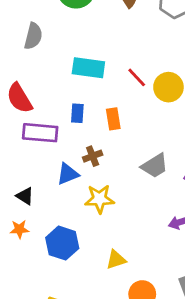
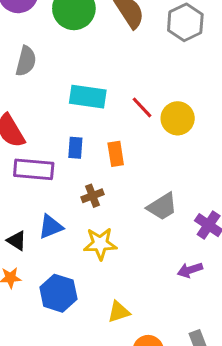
blue triangle: (68, 174) -> (51, 227), moved

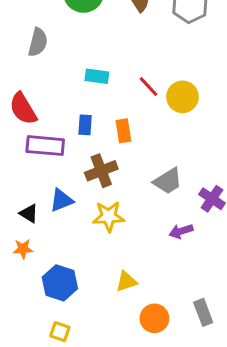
cyan rectangle: (88, 97) -> (97, 76), size x0.7
brown cross: (92, 196) -> (101, 171), size x1.5
purple arrow: (190, 270) -> (181, 231), moved
blue hexagon: (58, 293) -> (60, 283), moved

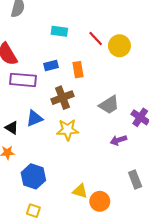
blue rectangle: (85, 125) -> (51, 65), turned 72
yellow triangle: (126, 281) -> (80, 191), moved, turned 35
gray rectangle: (203, 312) -> (135, 180), moved

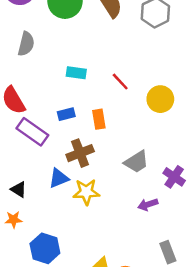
yellow circle: (119, 46) -> (160, 99), moved
purple rectangle: (23, 80) -> (32, 132), turned 30
blue triangle: (34, 118) -> (59, 178), moved

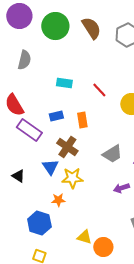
brown cross: (80, 153) -> (67, 147), turned -35
blue triangle: (59, 178) -> (50, 167), turned -42
orange star: (14, 220) -> (58, 200), moved

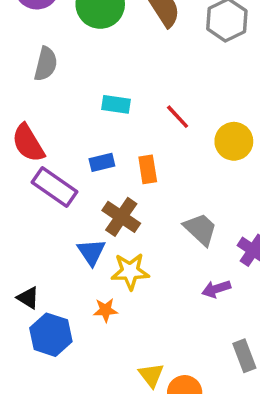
gray trapezoid: (112, 154) -> (200, 229), turned -105
black triangle: (18, 176) -> (28, 298), moved
blue hexagon: (39, 223) -> (51, 335), moved
yellow triangle: (84, 237) -> (151, 375), turned 35

